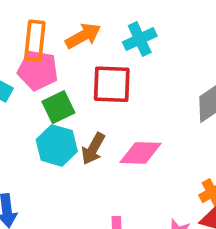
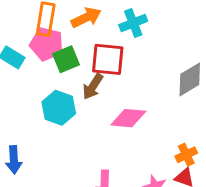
green square: (58, 107) -> (66, 59), moved
brown arrow: (93, 149) -> (93, 87), moved

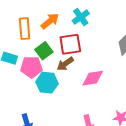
pink pentagon: (47, 44) -> (31, 67), moved
brown arrow: (93, 87) -> (65, 64), turned 36

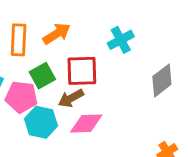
cyan cross: (81, 17) -> (121, 40), moved
pink diamond: (93, 78) -> (86, 124), moved

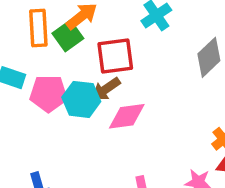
green square: (42, 76) -> (68, 36), moved
cyan hexagon: (41, 122) -> (81, 99), moved

